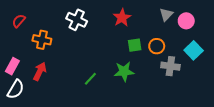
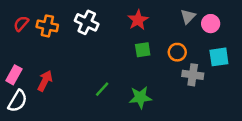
orange cross: (42, 40) -> (47, 26), moved
green square: (135, 45) -> (143, 50), moved
cyan square: (194, 50) -> (219, 57), turned 36
green star: (124, 71) -> (140, 97), moved

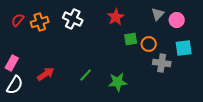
orange cross: (47, 26) -> (40, 22), turned -30
green square: (143, 50) -> (131, 39), moved
red arrow: (45, 81) -> (46, 74), moved, turned 30

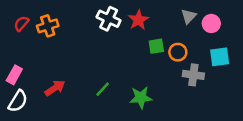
white cross: (73, 19) -> (109, 19), moved

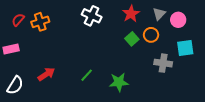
red star: (138, 20) -> (131, 14), moved
green square: (156, 46) -> (132, 39), turned -32
orange circle: (178, 52) -> (151, 35), moved
pink rectangle: (14, 75) -> (11, 49), moved, turned 49

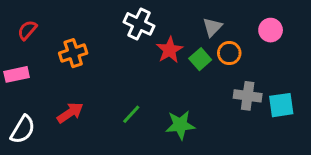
red star: (131, 14) -> (170, 50), moved
gray triangle: (159, 14) -> (212, 27), moved
orange cross: (40, 22) -> (73, 53), moved
cyan square: (185, 48) -> (281, 105), moved

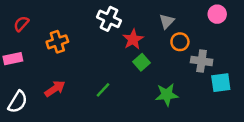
pink circle: (271, 30) -> (217, 14), moved
green square: (200, 59) -> (141, 62), moved
gray cross: (248, 96) -> (202, 61), moved
green star: (180, 125) -> (167, 95), moved

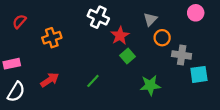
pink rectangle: (13, 59) -> (12, 64), moved

